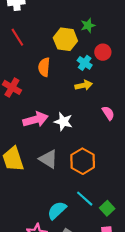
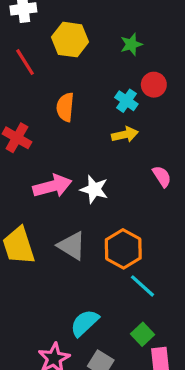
yellow hexagon: (65, 39) -> (70, 40), moved
cyan line: (85, 199) -> (143, 286), moved
green square: (107, 208) -> (143, 334), moved

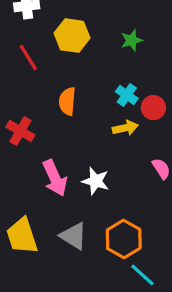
red circle: (154, 85) -> (153, 108), moved
pink arrow: (52, 186) -> (55, 178), turned 81

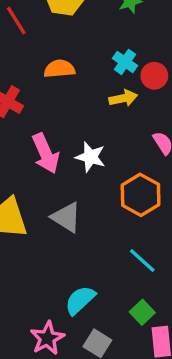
orange semicircle: (67, 101) -> (59, 69), turned 80
orange hexagon: (124, 239) -> (141, 195), moved

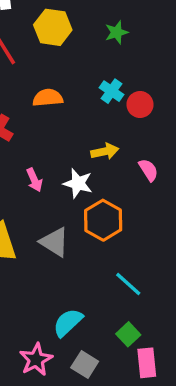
yellow arrow: (123, 98) -> (105, 151), moved
pink arrow: (46, 153) -> (34, 180), size x0.6
orange hexagon: (141, 195) -> (103, 220), moved

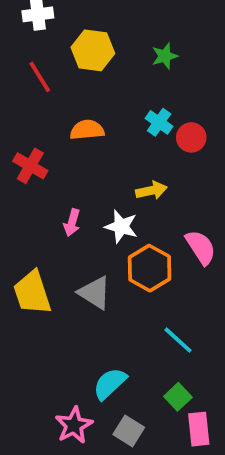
pink semicircle: (148, 170) -> (201, 247), moved, size x1.4
pink arrow: (34, 180) -> (72, 223), turned 40

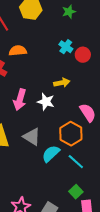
orange semicircle: (87, 130) -> (18, 51), moved
pink arrow: (72, 223) -> (20, 100), size x1.5
orange hexagon: (150, 268) -> (71, 134), moved
cyan semicircle: (110, 384) -> (51, 154), moved

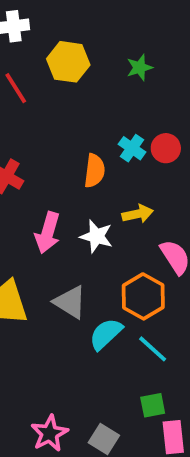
cyan cross: (66, 47) -> (132, 148), moved
orange semicircle: (18, 51) -> (95, 171), moved, turned 102
yellow arrow: (62, 83) -> (138, 214), moved
green square: (76, 192) -> (153, 405), turned 32

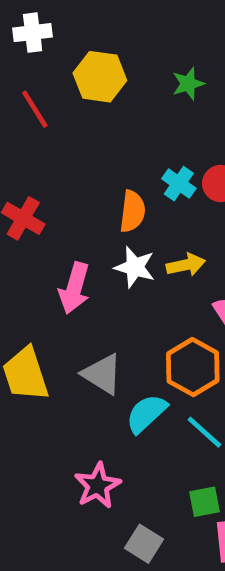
white star: (96, 236) -> (135, 267), moved
pink star: (49, 433) -> (98, 486), moved

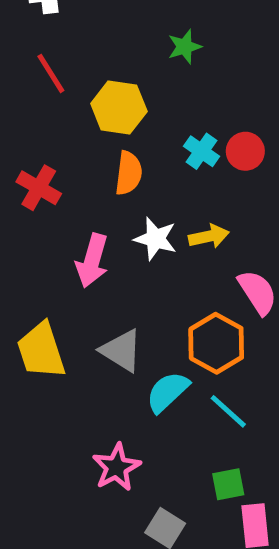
yellow hexagon: (100, 77) -> (119, 107), moved
green star: (188, 84) -> (185, 47), moved
orange semicircle: (132, 211) -> (129, 173), moved

